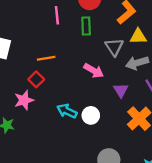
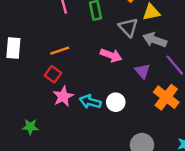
gray arrow: (137, 63) -> (155, 40), turned 45
pink star: (24, 100) -> (63, 96), moved

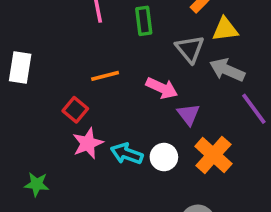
orange line: (60, 51) -> (105, 76), moved
purple triangle: (142, 71) -> (188, 114), moved
orange cross: (166, 97) -> (213, 155), moved

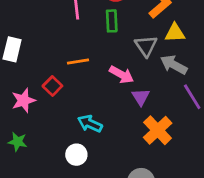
pink star: (88, 143) -> (23, 100), moved
white circle: (164, 157) -> (76, 155), moved

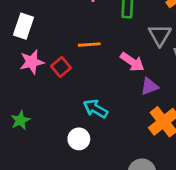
purple triangle: (141, 97) -> (150, 86), turned 36
pink star: (23, 100) -> (32, 62), moved
green star: (18, 142) -> (20, 120), turned 30

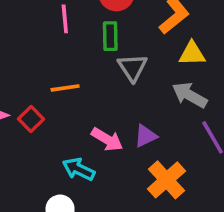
gray triangle: (160, 35) -> (133, 68), moved
pink arrow: (132, 62) -> (107, 139), moved

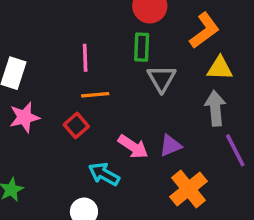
pink line: (65, 19) -> (85, 58), moved
gray arrow: (190, 95) -> (215, 108), turned 52
red square: (31, 119) -> (76, 125), moved

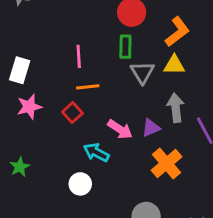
yellow triangle: (220, 68) -> (174, 65), moved
gray arrow: (215, 108) -> (176, 108), moved

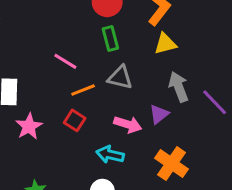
pink line: (79, 56) -> (65, 61), turned -40
gray triangle: (142, 72) -> (120, 77), moved, turned -30
orange cross: (167, 164) -> (172, 164), moved

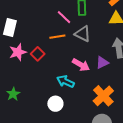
pink line: (65, 61) -> (64, 17), moved
red square: (75, 120) -> (38, 54), moved

